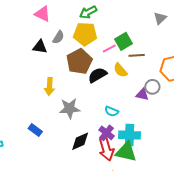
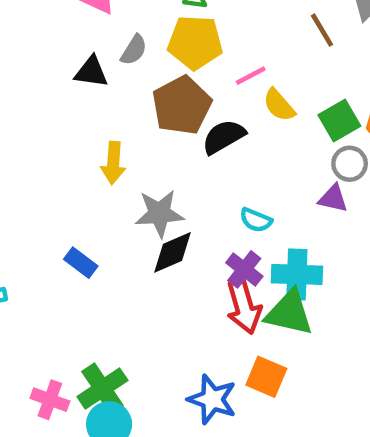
green square: (123, 41) -> (339, 121), moved
brown line: (137, 55) -> (322, 30), moved, turned 63
yellow semicircle: (120, 70) -> (279, 105), moved
purple triangle: (142, 94) -> (333, 198), moved
black diamond: (80, 141) -> (173, 252), moved

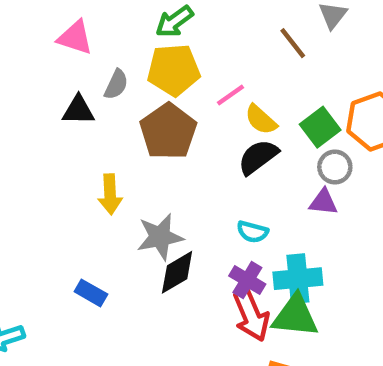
black semicircle: (224, 137) -> (258, 157), moved

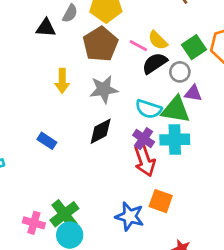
pink line: (230, 95) -> (138, 46), moved, turned 60
gray circle: (335, 167) -> (180, 72), moved
cyan semicircle: (252, 232) -> (149, 109), size x1.4
gray star: (160, 237) -> (104, 89), moved
green triangle: (295, 316) -> (176, 110), moved

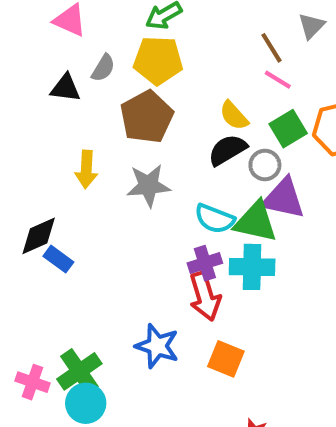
pink line: (138, 46) -> (278, 80), moved
purple triangle: (193, 93) -> (283, 198), size x1.6
black diamond: (101, 131) -> (39, 236), moved
purple cross: (144, 139) -> (205, 263), turned 35
blue star: (130, 216) -> (157, 346), moved

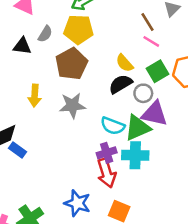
green triangle: (256, 222) -> (138, 128), turned -36

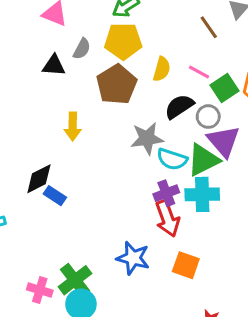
pink line: (151, 41) -> (199, 72), moved
yellow semicircle: (125, 63) -> (162, 69), moved, turned -120
gray star: (72, 105) -> (147, 138), moved
purple triangle: (154, 114) -> (224, 141), turned 40

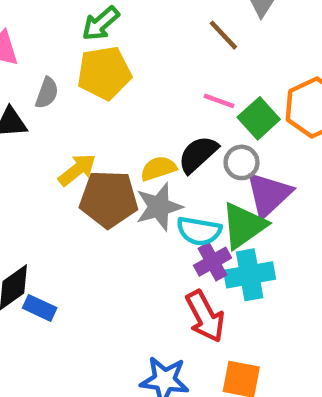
yellow semicircle: (162, 69) -> (158, 168), moved, turned -115
brown pentagon: (117, 84) -> (109, 199), moved, turned -30
yellow arrow: (73, 126) -> (77, 170), moved, turned -120
purple triangle: (224, 141) -> (269, 194), turned 36
purple cross: (166, 193) -> (212, 262), moved

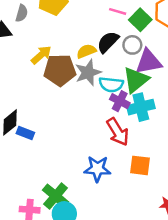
purple triangle: (269, 194) -> (149, 62), turned 36
purple cross: (212, 262) -> (120, 101), turned -30

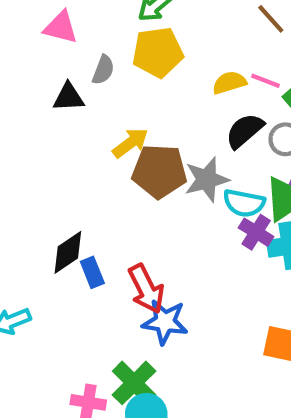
yellow semicircle: (86, 51) -> (229, 83), moved
red arrow: (118, 132) -> (146, 289), moved
blue rectangle: (25, 133) -> (92, 272), turned 42
blue star: (97, 169) -> (165, 322), moved

